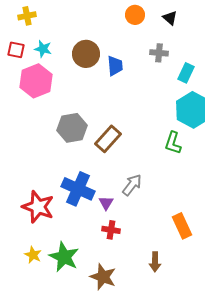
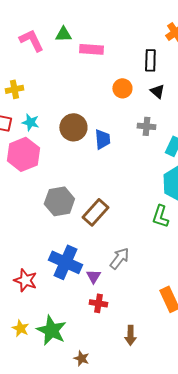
red star: (38, 207) -> (25, 280), size x0.7
brown arrow: (155, 262) -> (130, 335), moved
brown star: (103, 277) -> (81, 358), moved, size x0.6

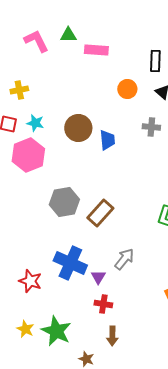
brown arrow: (130, 335) -> (112, 336), moved

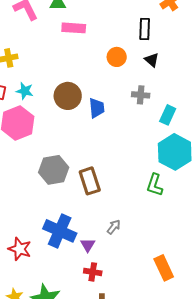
pink rectangle: (96, 50) -> (74, 28), moved
brown rectangle: (100, 213) -> (90, 181), turned -60
gray arrow: (124, 259) -> (114, 227), size x0.7

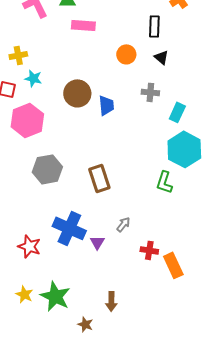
cyan star: (25, 91) -> (33, 78), moved
gray hexagon: (54, 170) -> (47, 169), moved
red cross: (93, 272) -> (149, 250), moved

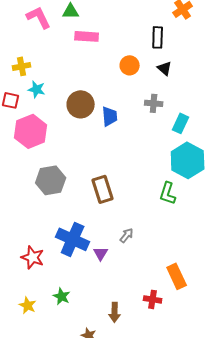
red cross: (149, 250) -> (153, 299), moved
green star: (55, 296) -> (62, 296), moved, size x0.6

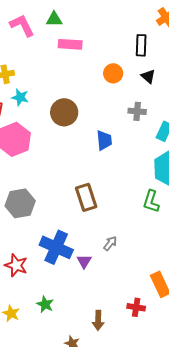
blue trapezoid: (110, 116) -> (104, 140), moved
gray hexagon: (51, 180) -> (20, 203), moved

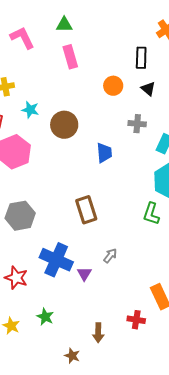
green triangle: (54, 19) -> (64, 25), moved
pink rectangle: (70, 44) -> (70, 57), turned 70
cyan star: (20, 97) -> (30, 110), moved

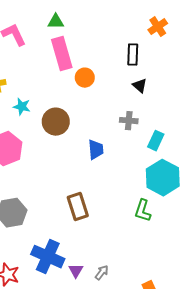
pink rectangle: (70, 57) -> (62, 54), size x1.4
orange circle: (113, 86) -> (85, 78), moved
gray arrow: (110, 256) -> (102, 273), moved

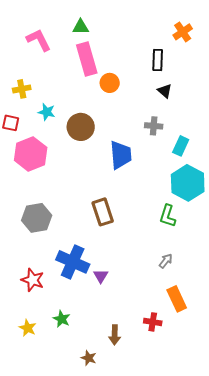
blue trapezoid: (96, 150) -> (121, 155), size x1.4
gray arrow: (102, 273) -> (166, 261), moved

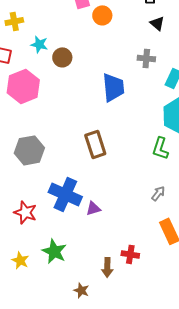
brown circle: (81, 127) -> (62, 57), moved, size x0.7
purple triangle: (101, 276) -> (93, 208), turned 42
green star: (62, 319) -> (54, 251), size x1.4
red cross: (153, 322) -> (130, 254), moved

